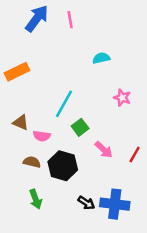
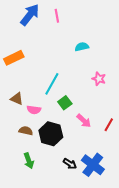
blue cross: (115, 204) -> (93, 165), turned 30

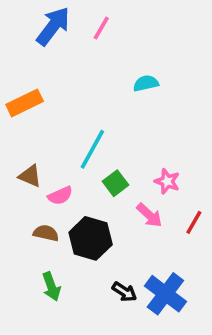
pink line: (57, 16) -> (101, 28), turned 40
pink star: (99, 79) -> (167, 181), moved
pink semicircle: (34, 110) -> (60, 196), turned -32

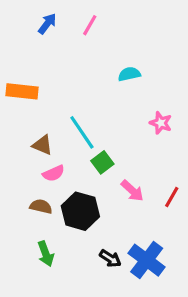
blue arrow: (53, 26) -> (47, 24), size x0.6
orange rectangle: (25, 103) -> (22, 91), turned 32
cyan line: (92, 149) -> (82, 132), turned -63
brown triangle: (30, 176) -> (43, 145), moved
pink star: (167, 181) -> (161, 123), moved

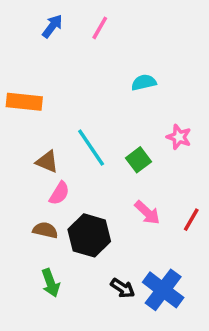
green square: (102, 162) -> (138, 160), moved
pink semicircle: (54, 173) -> (59, 193), turned -35

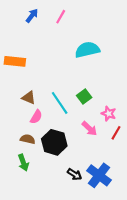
cyan semicircle: (144, 82) -> (87, 50), size x1.6
pink star: (179, 137) -> (109, 114), moved
cyan line: (91, 148) -> (60, 103), moved
green arrow: (51, 283) -> (23, 163), moved

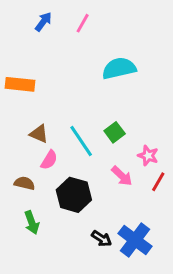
brown semicircle: (28, 139) -> (24, 183), moved

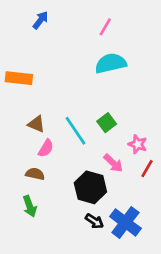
pink line: (83, 23) -> (105, 27), moved
brown semicircle: (24, 183) -> (35, 174), moved
black hexagon: (74, 195) -> (90, 187), moved

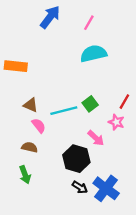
blue arrow: (40, 20) -> (50, 17), moved, size x1.5
cyan line: (76, 131) -> (64, 111), turned -70
pink semicircle: (46, 148) -> (39, 126), turned -70
red line: (147, 169) -> (124, 102), moved

